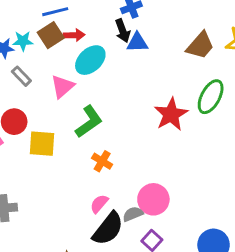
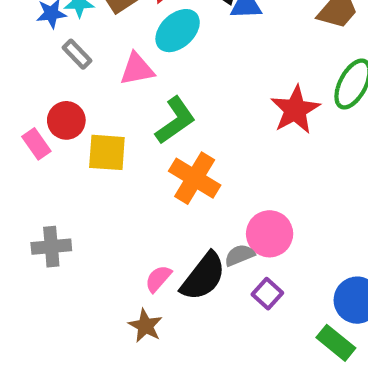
pink triangle: (63, 86) -> (137, 69), turned 30
orange cross: (102, 161) -> (195, 178), size x1.6
pink semicircle: (99, 204) -> (158, 279), moved

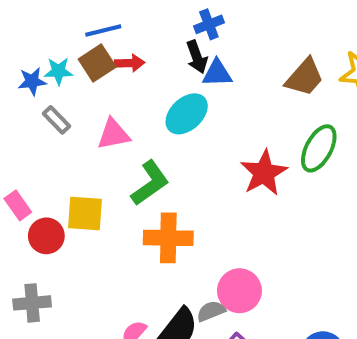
cyan ellipse: (178, 31) -> (187, 114), moved
red circle: (66, 120) -> (46, 236), moved
orange cross: (195, 178) -> (168, 238), turned -30

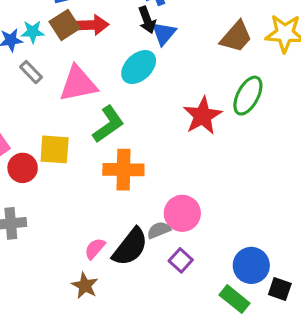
red arrow: (130, 63) -> (92, 25), size x1.4
blue triangle: (217, 73) -> (164, 33), turned -48
pink triangle: (113, 134) -> (78, 84), size x1.4

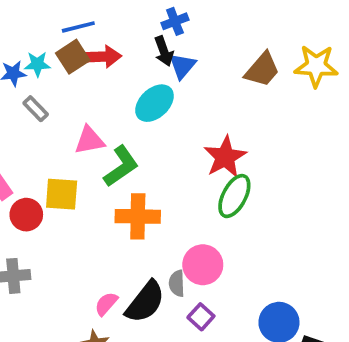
pink triangle: (78, 84) -> (89, 140), moved, size x0.7
green ellipse: (248, 96) -> (234, 196), moved
gray semicircle: (159, 230) -> (177, 283), turned -70

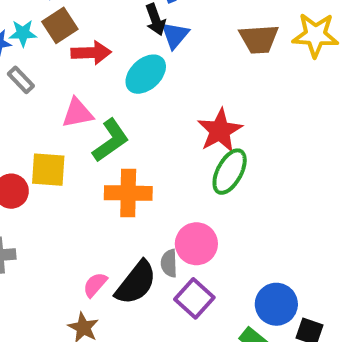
red arrow: (102, 57) -> (91, 53), moved
brown trapezoid: (262, 70) -> (259, 39), turned 45
purple square: (201, 317) -> (194, 298), size x1.4

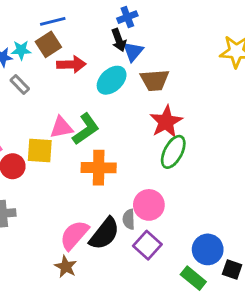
brown trapezoid: (259, 39) -> (155, 80), moved
pink triangle: (77, 113) -> (61, 128), moved
pink semicircle: (95, 285) -> (74, 235), size x1.6

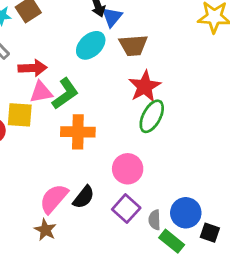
red arrow: (71, 64) -> (33, 68), moved
gray semicircle: (129, 219) -> (155, 220), moved
black semicircle: (104, 234) -> (84, 197), size x0.7

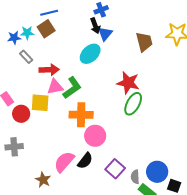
brown trapezoid: (133, 45) -> (144, 42), moved, turned -100
red star: (145, 86) -> (128, 83), turned -30
pink circle: (128, 169) -> (95, 136), moved
brown star: (45, 230) -> (43, 180), moved

